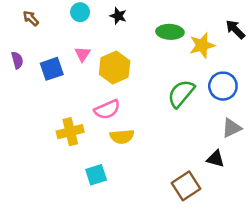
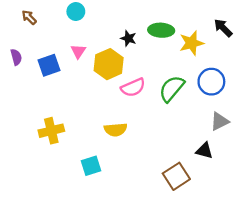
black star: (118, 16) -> (128, 38), moved
pink semicircle: (107, 109) -> (133, 87), moved
yellow cross: (70, 132) -> (51, 131), moved

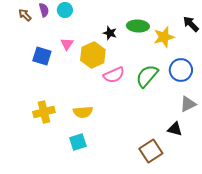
purple semicircle: (16, 57) -> (44, 10), moved
blue square: (49, 65) -> (42, 56), turned 36
yellow semicircle: (116, 130) -> (83, 112), moved

